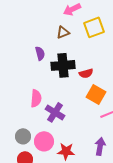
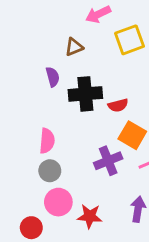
brown triangle: (63, 32) -> (74, 47), moved
purple cross: (55, 112) -> (108, 161), moved, turned 36
gray circle: (23, 136) -> (50, 171), moved

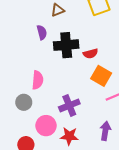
purple cross: (108, 161) -> (69, 105), moved
gray circle: (50, 171) -> (24, 102), moved

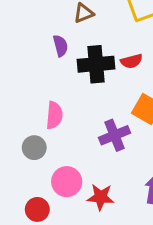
red semicircle: (90, 54) -> (132, 61), moved
purple cross: (69, 105) -> (115, 135), moved

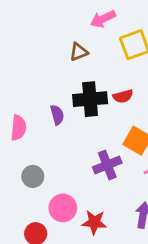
purple semicircle: (60, 46) -> (57, 115), moved
pink semicircle: (54, 115) -> (18, 128), moved

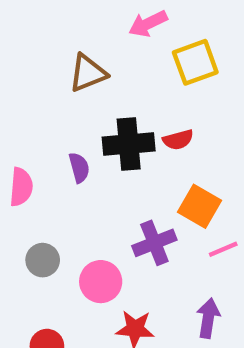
brown triangle: (79, 52) -> (88, 73), moved, size x1.4
pink circle: (63, 208) -> (101, 282), moved

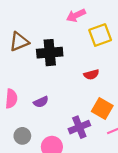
brown triangle: (88, 73) -> (19, 42), moved
black cross: (129, 144) -> (50, 53), moved
purple semicircle: (79, 168) -> (41, 102), moved, turned 80

